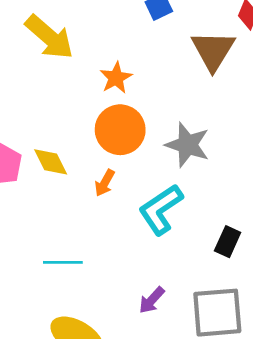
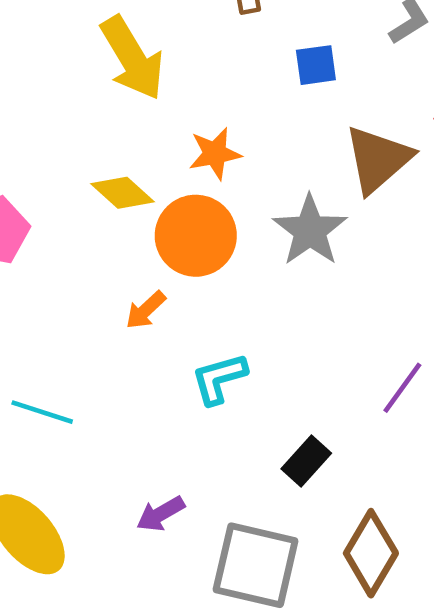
gray star: (187, 145) -> (310, 230), moved
yellow diamond: (51, 162) -> (122, 193), moved, turned -39
cyan L-shape: (161, 209) -> (219, 379), size x0.7

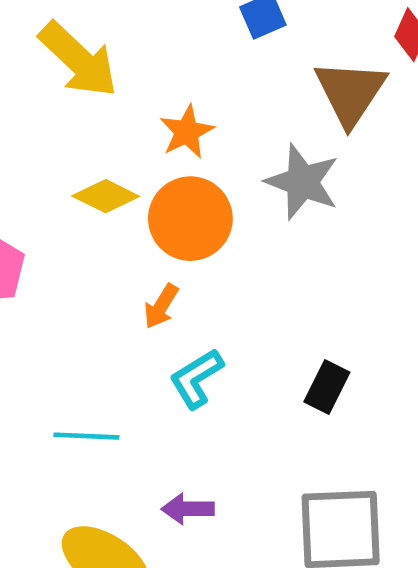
cyan L-shape: (219, 379) -> (196, 378), moved
black rectangle: (306, 461) -> (327, 387), moved
purple arrow: (161, 514) -> (188, 509), moved, turned 45

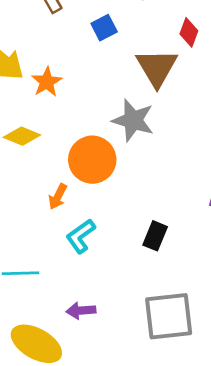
orange star: (187, 132) -> (47, 82), moved
orange circle: (190, 219) -> (92, 160), moved

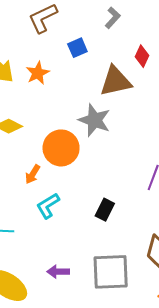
brown triangle: (157, 68) -> (116, 81), turned 44
orange star: (47, 82) -> (38, 73), moved
purple arrow: (81, 311) -> (58, 272), moved

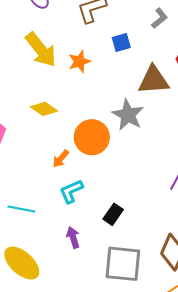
black rectangle: (105, 210) -> (113, 214), moved
purple arrow: (58, 272) -> (73, 237), moved, turned 65

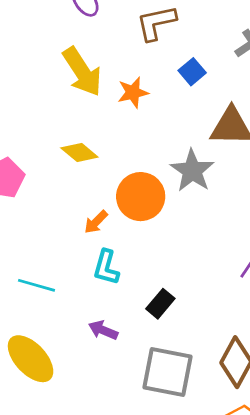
blue square: (121, 42) -> (192, 72), turned -30
cyan L-shape: (71, 191) -> (106, 267), turned -56
purple arrow: (73, 237) -> (103, 330), turned -55

